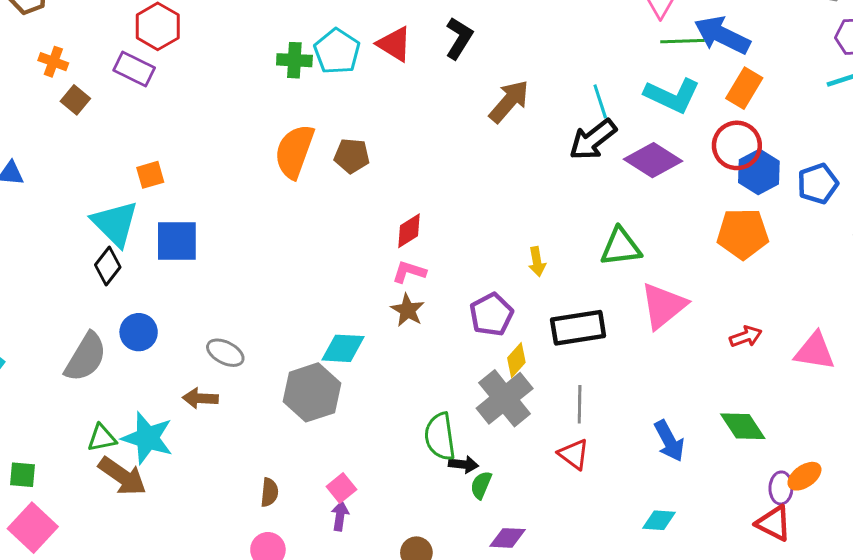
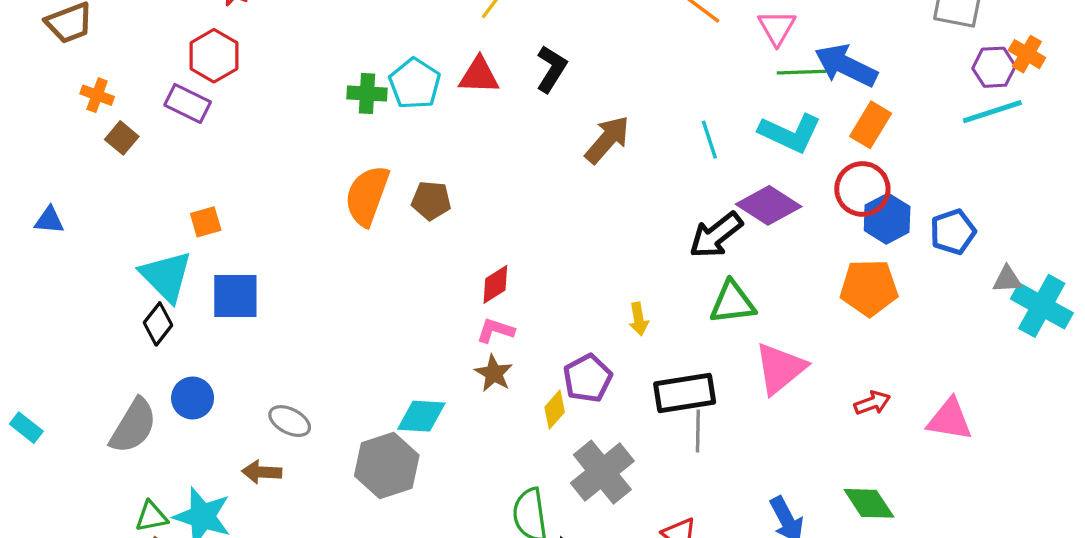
red triangle: (394, 44) -> (479, 75), turned -30
black arrow: (593, 140) -> (716, 235), moved
yellow diamond: (516, 360) -> (555, 410), moved
gray line: (580, 404) -> (698, 431), moved

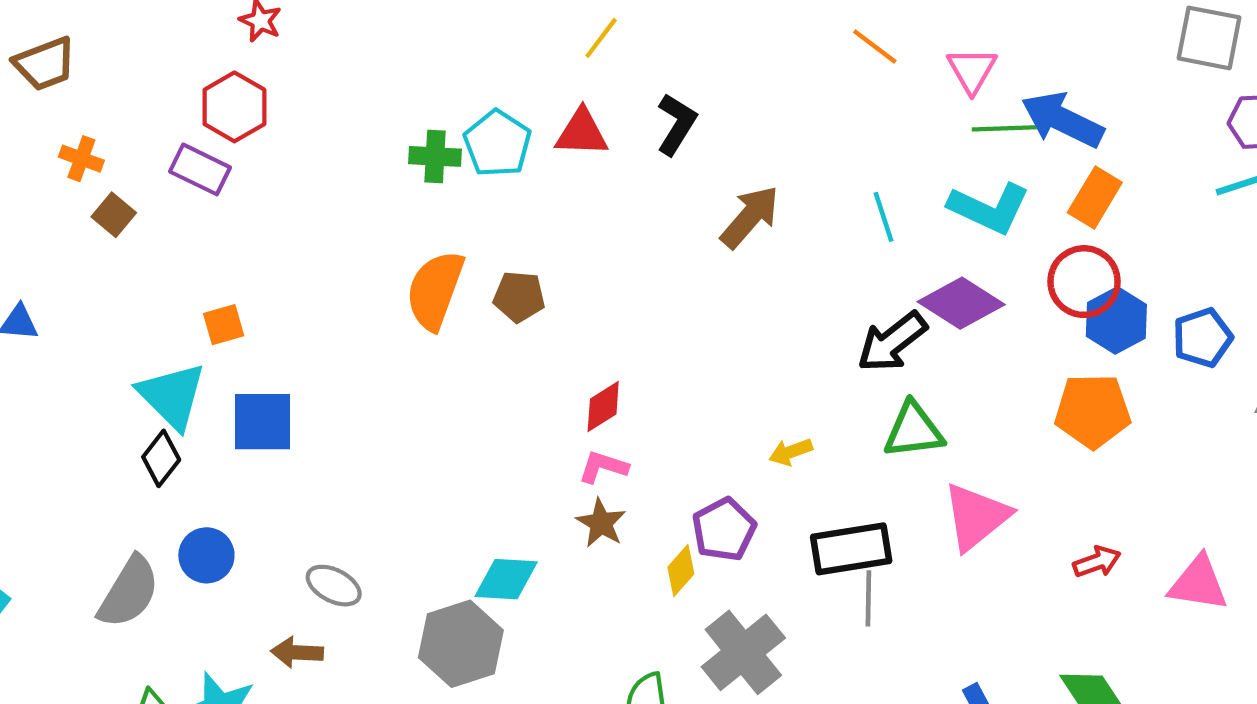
yellow arrow: (639, 319) -> (791, 452), turned 80

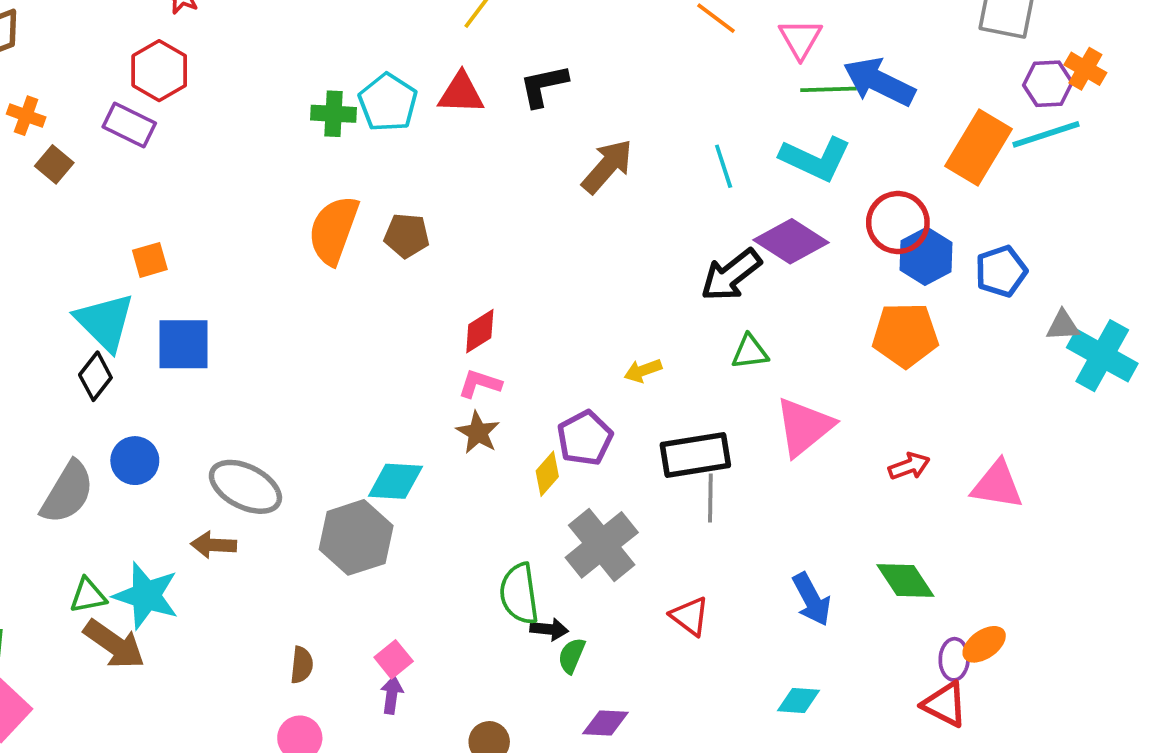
black L-shape: (676, 124) -> (544, 86), turned -134
orange rectangle: (1095, 197) -> (978, 147), moved, size x1.4
green triangle: (914, 430) -> (750, 352), size x0.7
gray ellipse: (334, 586) -> (245, 487), size x1.5

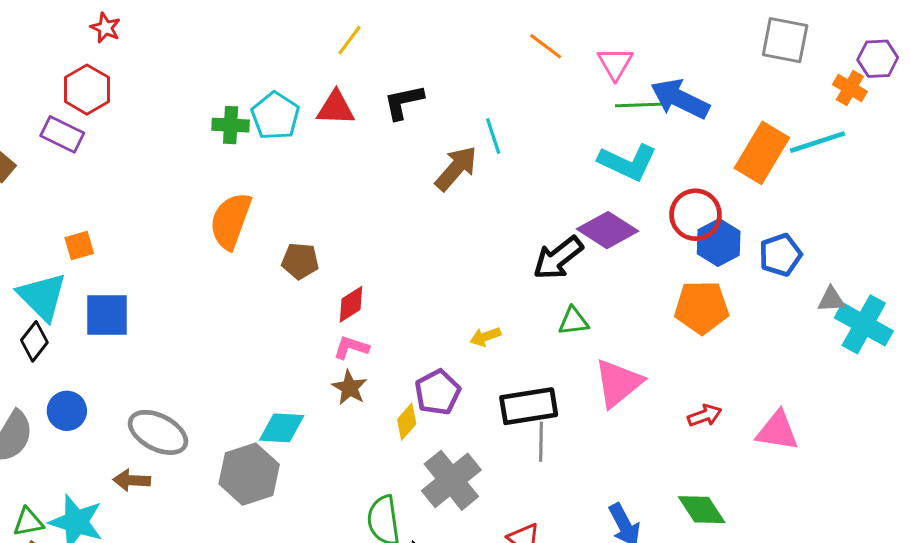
purple hexagon: (1048, 84) -> (878, 59), moved
cyan line: (724, 166) -> (493, 136), moved
brown pentagon: (407, 236) -> (300, 261), moved

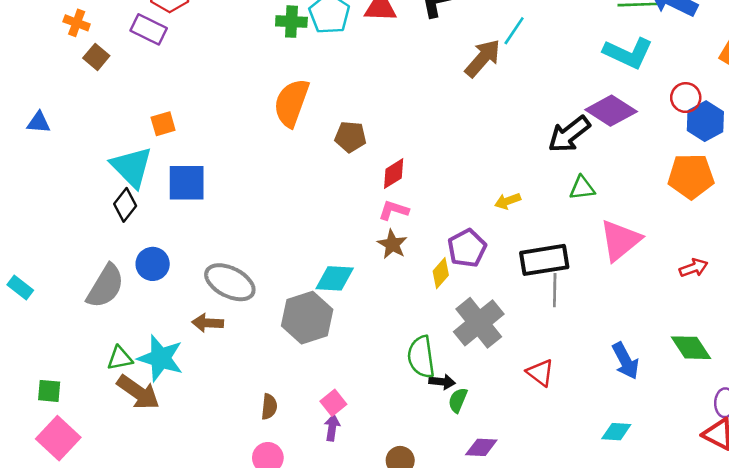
cyan line: (493, 136) -> (514, 31), turned 52
red circle: (695, 215) -> (686, 98), size x0.7

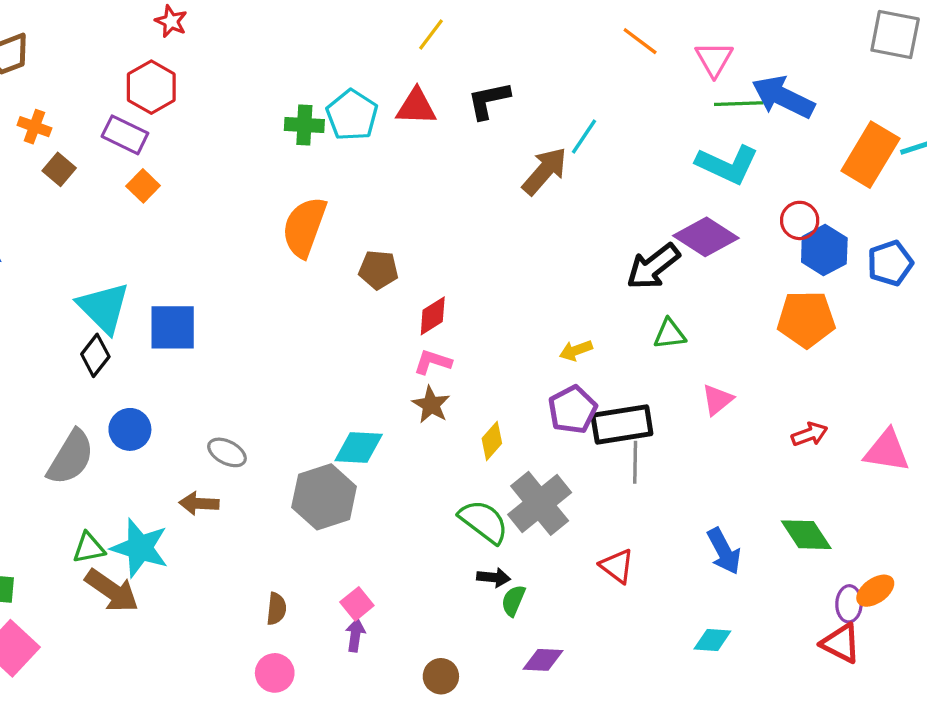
orange square: (163, 124) -> (143, 186), moved, turned -30
pink triangle: (620, 240) -> (717, 400), size x0.6
purple pentagon: (467, 248) -> (573, 410), moved
gray ellipse: (230, 282) -> (227, 452), size x0.6
green semicircle: (421, 357) -> (484, 522), moved, turned 135

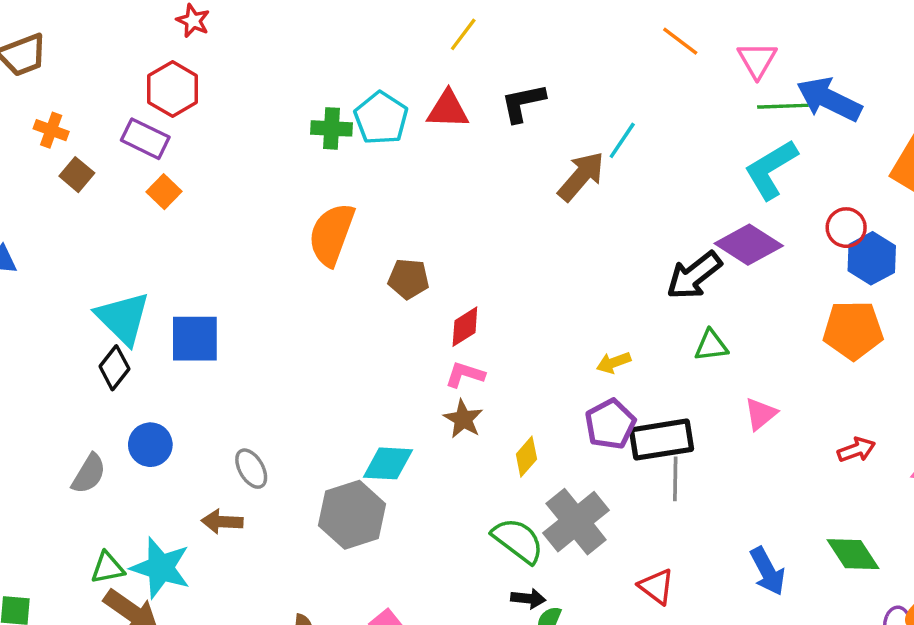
cyan L-shape: (727, 164) -> (771, 169), turned 124
gray ellipse: (227, 452) -> (251, 469), turned 33
gray semicircle: (71, 457) -> (89, 474), size x0.7

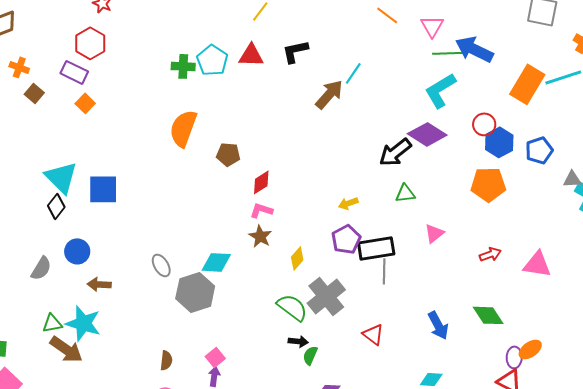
gray ellipse: (251, 469) -> (161, 265), moved
brown arrow: (222, 522) -> (99, 284), moved

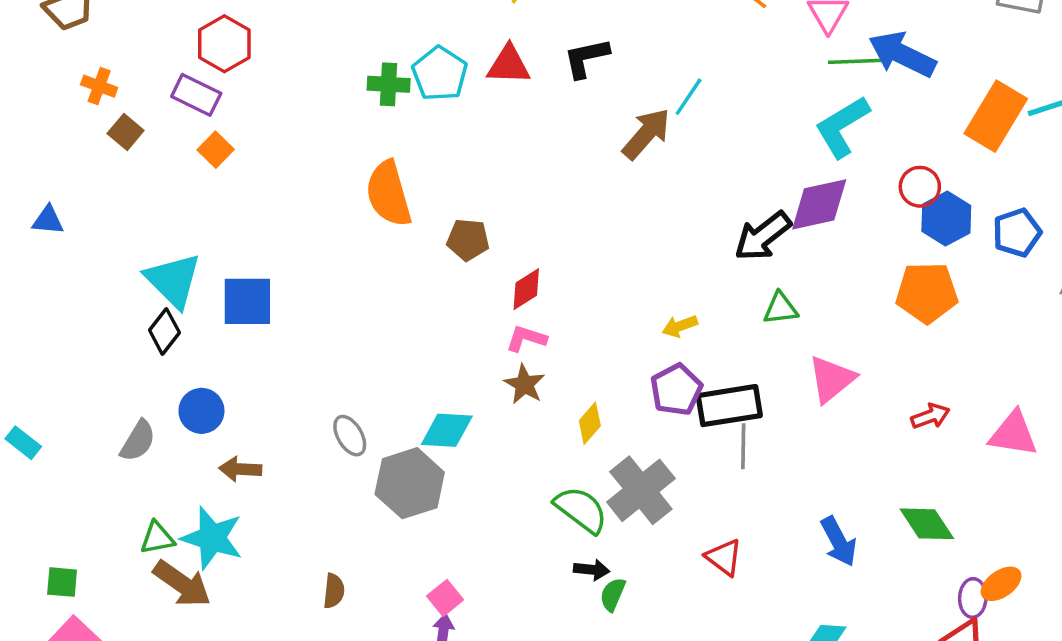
orange semicircle: (183, 128) -> (389, 194), turned -36
purple diamond: (427, 134) -> (819, 204), turned -45
pink triangle: (434, 233) -> (832, 379), size x1.4
brown semicircle: (166, 360) -> (334, 591), moved

